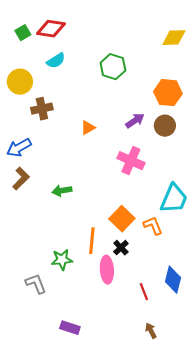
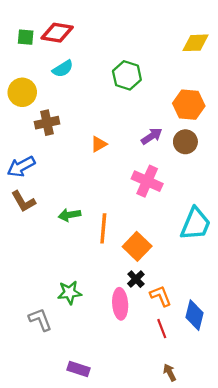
green square: (23, 33) -> (26, 37), turned 35
brown L-shape: (21, 179) -> (23, 201), turned 105
orange L-shape: (153, 226) -> (161, 296), moved
orange line: (92, 241) -> (103, 228), moved

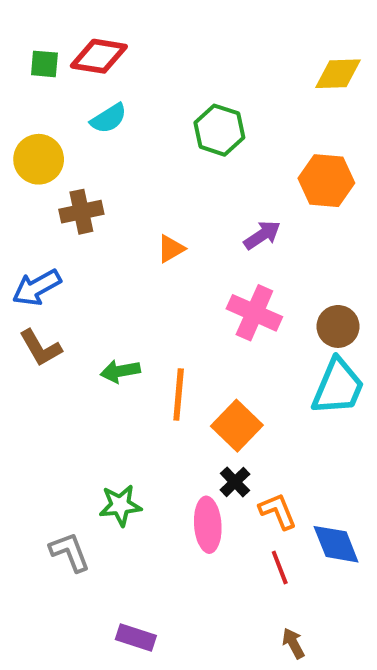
brown circle: (185, 142) -> (338, 326), moved
blue diamond: (194, 315) -> (336, 544), turned -36

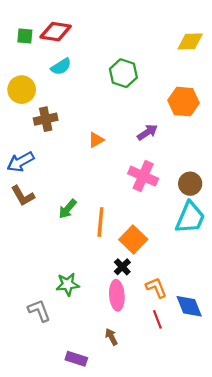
green arrow: (120, 371) -> (68, 209), turned -40
black cross: (235, 482) -> (122, 267), moved
brown arrow: (293, 643) -> (111, 337), moved

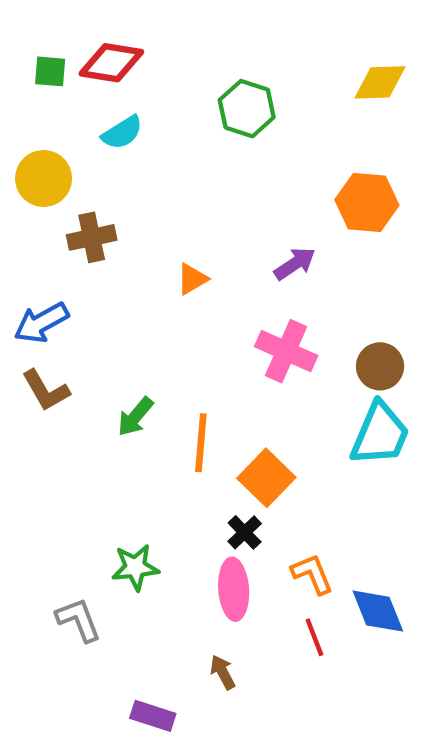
green hexagon: (123, 73) -> (247, 109), moved

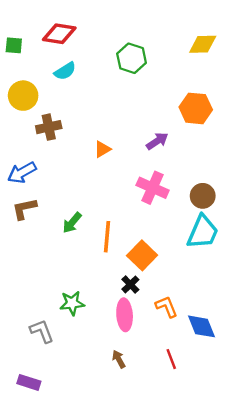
green square: (50, 71) -> (14, 45), moved
brown L-shape: (46, 390) -> (24, 209), turned 108
red line: (314, 637) -> (171, 359), moved
purple rectangle: (153, 716) -> (29, 382), moved

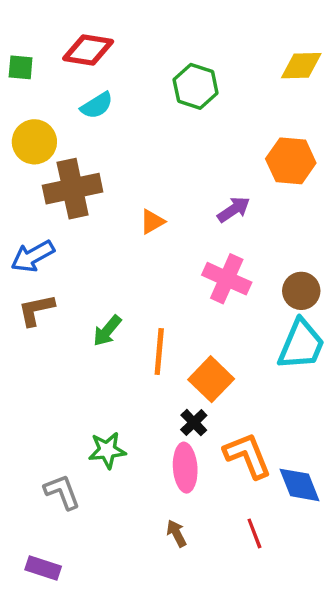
brown cross: (49, 127) -> (73, 189), size x1.5
orange L-shape: (167, 307) -> (248, 455), size x1.4

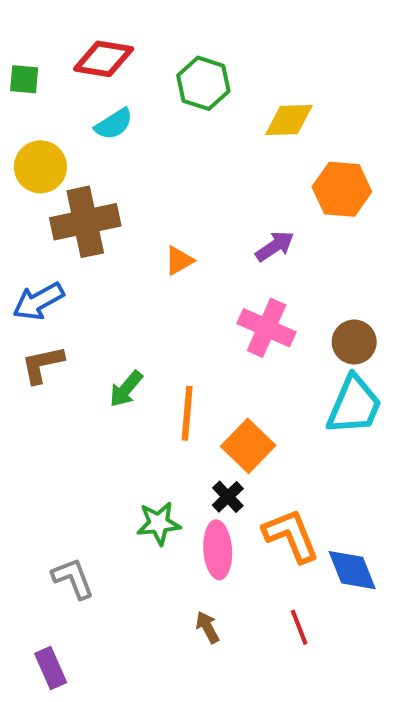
yellow diamond: (301, 66) -> (289, 120), moved
green hexagon: (196, 86) -> (203, 83), moved
green star: (107, 450) -> (159, 523), moved
purple rectangle: (43, 568) -> (51, 668), turned 48

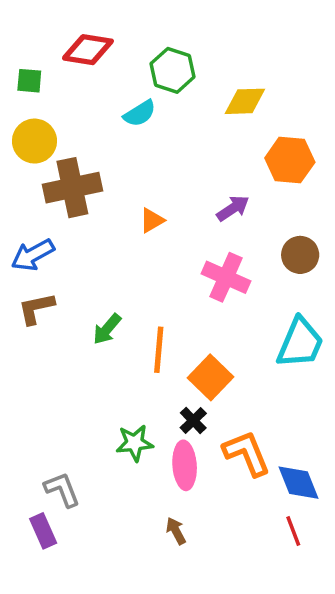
green square: (24, 79) -> (29, 81), moved
cyan semicircle: (114, 124) -> (140, 113), moved
brown circle: (354, 342) -> (300, 255), moved
red line: (299, 627) -> (293, 531), moved
purple rectangle: (51, 668) -> (43, 531), moved

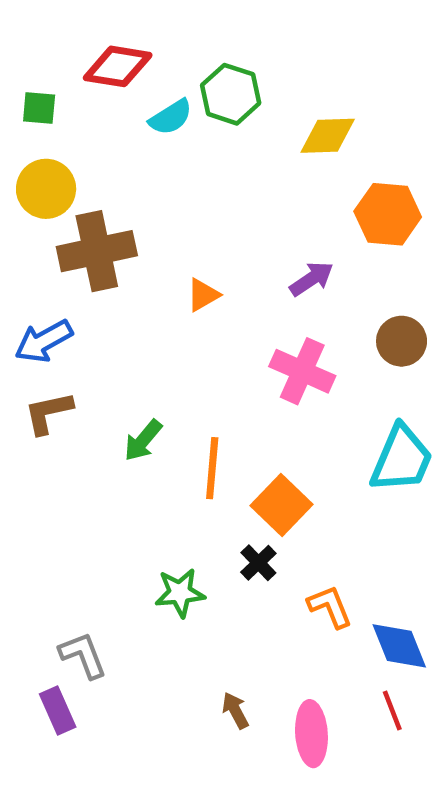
cyan semicircle: (140, 113) -> (171, 117), moved
orange L-shape: (247, 453) -> (330, 607), size x0.7
pink ellipse: (185, 465) -> (311, 734), moved

